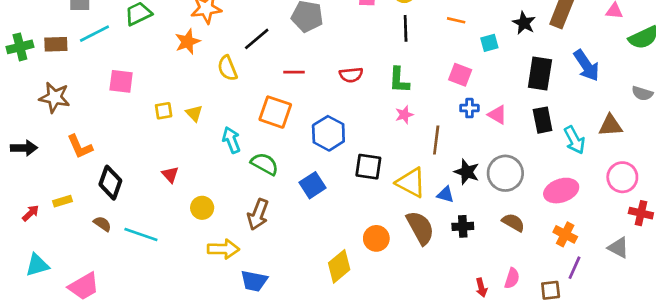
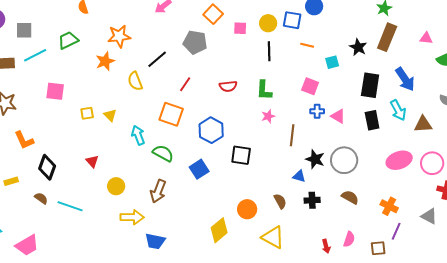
red line: (294, 72) -> (185, 84), turned -56
cyan arrow: (574, 140) -> (398, 110), moved
yellow triangle: (411, 183) -> (273, 237), moved
pink ellipse: (561, 191) -> (399, 160), moved
brown semicircle: (420, 228) -> (280, 201), size x0.6

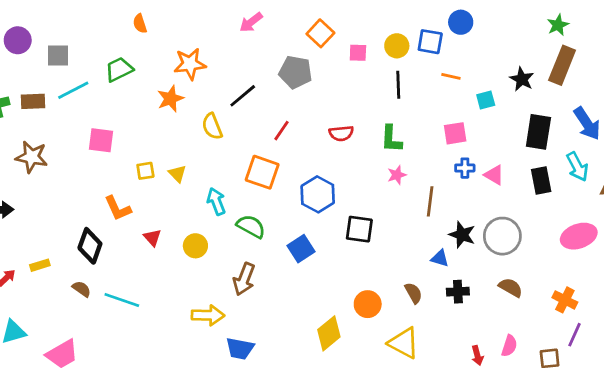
pink square: (310, 86) -> (455, 133), turned -30
orange L-shape: (24, 140) -> (118, 208), moved
yellow circle: (116, 186) -> (195, 246), moved

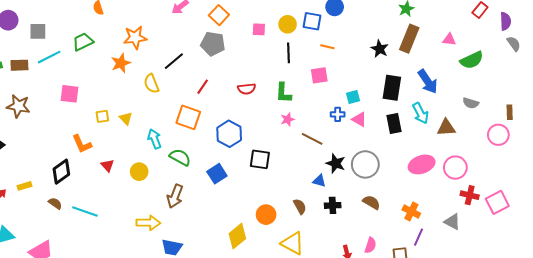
orange square: (320, 33) -> (219, 15), moved
cyan square: (486, 100) -> (353, 97), moved
pink square: (455, 133) -> (319, 75), moved
brown line: (430, 201) -> (312, 139), turned -70
black diamond: (90, 246) -> (61, 172), turned 35

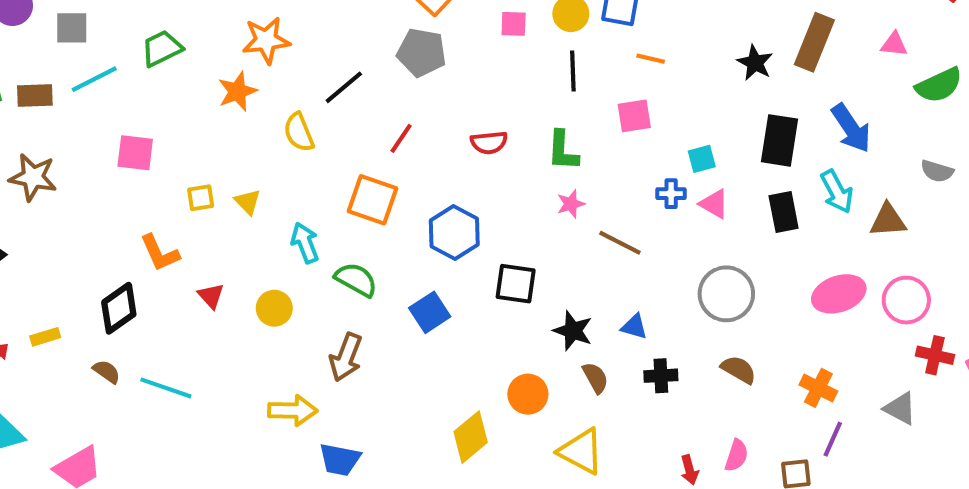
black star: (336, 163) -> (573, 331), moved

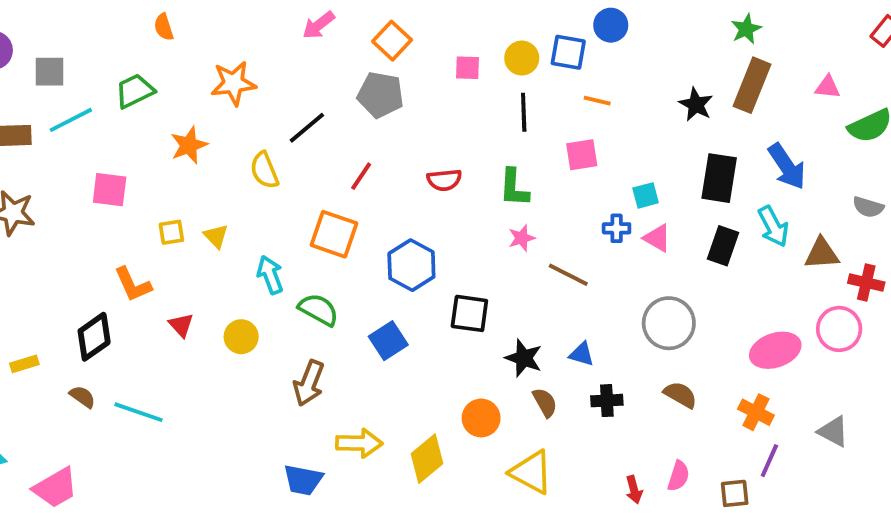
orange star: (237, 91) -> (189, 145), moved
black rectangle: (784, 212) -> (723, 246), turned 30
pink ellipse: (839, 294) -> (775, 350), moved
red cross: (935, 355) -> (866, 283), moved
yellow arrow: (293, 410) -> (359, 443), moved

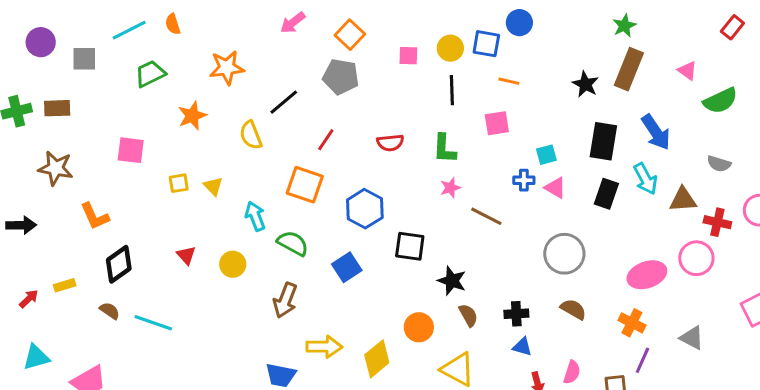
pink triangle: (827, 87) -> (687, 71), turned 30
cyan line: (71, 120) -> (129, 30), moved
orange L-shape: (133, 284) -> (95, 216), moved
blue triangle: (582, 354) -> (522, 347), moved

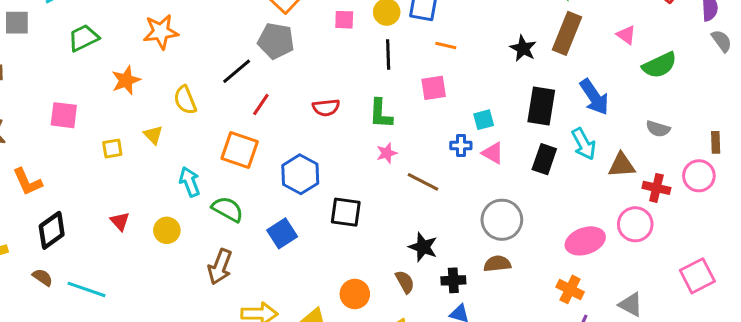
black line: (284, 102) -> (237, 71), moved
yellow triangle: (213, 186) -> (153, 135), moved
black star: (452, 281) -> (423, 247), moved
brown semicircle: (573, 309) -> (497, 264), moved, turned -36

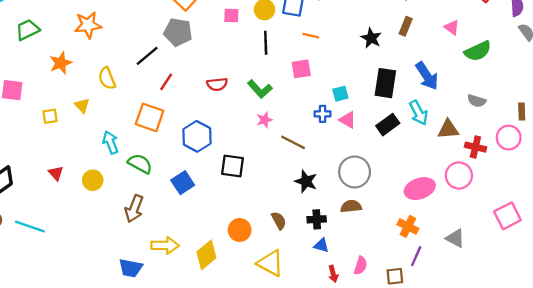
brown rectangle: (567, 33) -> (406, 26), size x0.6
green L-shape: (381, 114) -> (260, 89), turned -45
black rectangle: (544, 159) -> (388, 125), turned 35
black star: (423, 247) -> (306, 181), moved

